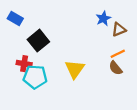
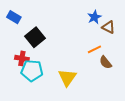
brown triangle: (119, 30) -> (109, 27), turned 48
orange line: (118, 54) -> (94, 49), moved
yellow triangle: (75, 69) -> (67, 78), moved

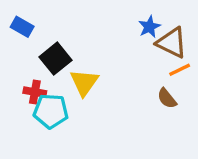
brown triangle: (109, 27) -> (172, 43), size x1.5
orange line: (94, 49) -> (180, 70), moved
yellow triangle: (67, 78) -> (84, 82), moved

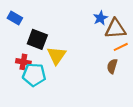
brown triangle: (172, 43) -> (115, 29), turned -30
black square: (56, 59) -> (37, 39), turned -30
brown semicircle: (167, 98) -> (112, 66), turned 56

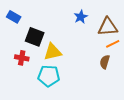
blue star: (100, 18) -> (81, 17), moved
yellow triangle: (57, 55) -> (53, 52), turned 42
cyan pentagon: (34, 75) -> (49, 76), moved

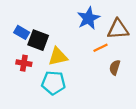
blue rectangle: (14, 17) -> (22, 32), moved
blue star: (81, 17) -> (88, 18), size x1.5
orange line: (113, 44) -> (100, 48), moved

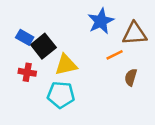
black square: (38, 40) -> (43, 46), turned 30

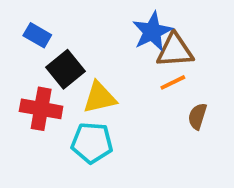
brown triangle: (135, 34) -> (175, 50), moved
blue rectangle: (25, 37) -> (37, 35), moved
red cross: (27, 72) -> (41, 109), size x1.5

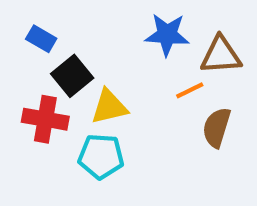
blue star: (152, 32) -> (167, 35), turned 30
brown triangle: (175, 50) -> (221, 55), moved
brown semicircle: (197, 116) -> (217, 127), size x1.4

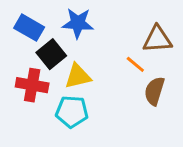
blue star: (167, 35) -> (78, 23), moved
blue rectangle: (41, 39) -> (29, 28), size x1.4
orange line: (190, 90) -> (135, 64), turned 66

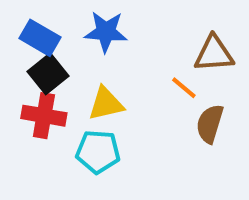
black square: (51, 54) -> (48, 74), moved

